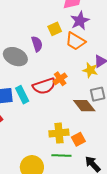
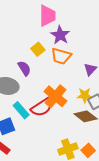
yellow star: (90, 70) -> (85, 95), moved
orange cross: (60, 79) -> (55, 96), size x1.6
cyan rectangle: (22, 95) -> (21, 110), moved

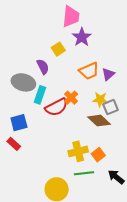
orange trapezoid: (61, 56) -> (89, 71), moved, turned -45
orange cross: (55, 96) -> (71, 98), size x0.6
cyan rectangle: (21, 110) -> (40, 95), moved, turned 54

